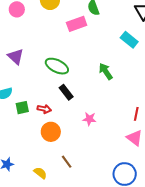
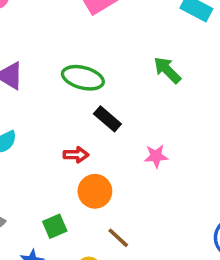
green square: (22, 108) -> (55, 226), moved
brown line: (67, 162) -> (118, 238), moved

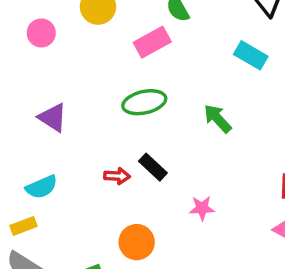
green ellipse: (83, 78) -> (144, 102), moved, turned -30
red arrow: (76, 155) -> (117, 176), moved

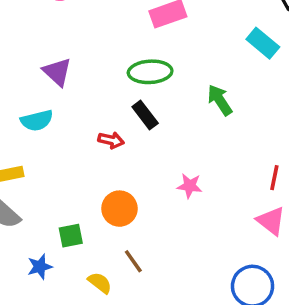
black rectangle: (153, 167) -> (145, 115), moved
cyan semicircle: (42, 187) -> (37, 120), moved

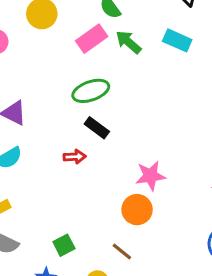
green arrow: (220, 100) -> (129, 42), moved
pink star: (190, 186) -> (150, 176), size x1.4
orange circle: (119, 209) -> (137, 210), moved

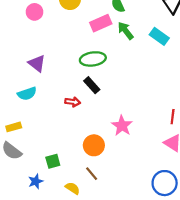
pink star: (150, 176) -> (122, 126), turned 30
orange circle: (137, 210) -> (94, 145), moved

